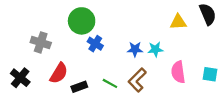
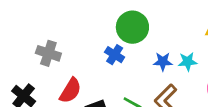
green circle: (82, 21) -> (132, 27), moved

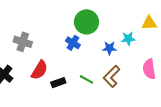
cyan star: (188, 62) -> (128, 39), moved

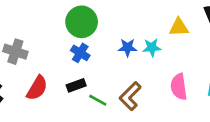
green circle: (87, 22) -> (82, 22), moved
blue star: (109, 48) -> (128, 48), moved
black rectangle: (58, 83) -> (76, 85), moved

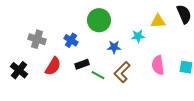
green circle: (82, 22) -> (99, 20), moved
blue star: (128, 48) -> (114, 47), moved
blue cross: (80, 53) -> (71, 40), moved

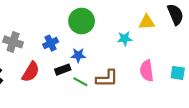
blue cross: (71, 40) -> (51, 43), turned 32
blue star: (114, 47) -> (78, 55), moved
brown L-shape: (122, 72) -> (107, 78), turned -135

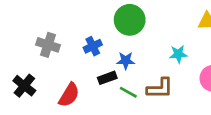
cyan star: (125, 39) -> (178, 54), moved
red semicircle: (31, 72) -> (69, 95), moved

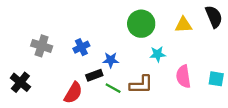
green circle: (130, 20) -> (141, 24), moved
red semicircle: (69, 95) -> (73, 93), moved

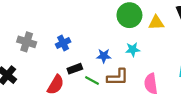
green circle: (141, 24) -> (129, 15), moved
blue star: (111, 60) -> (104, 56), moved
pink semicircle: (183, 76) -> (151, 84), moved

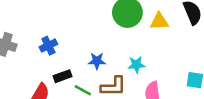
cyan star: (133, 49) -> (136, 65), moved

